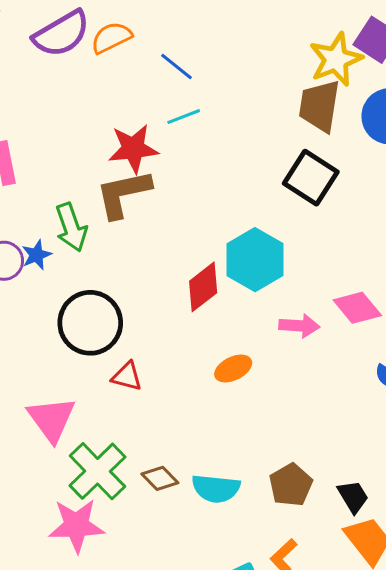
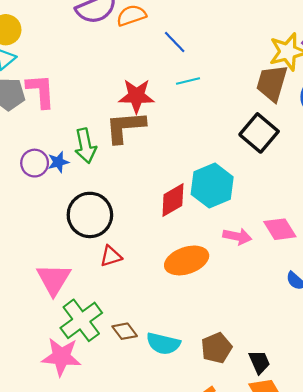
cyan line: (184, 117) -> (188, 81), moved
orange ellipse: (233, 369) -> (187, 260), size x1.6
red triangle: (127, 376) -> (111, 256), turned -40

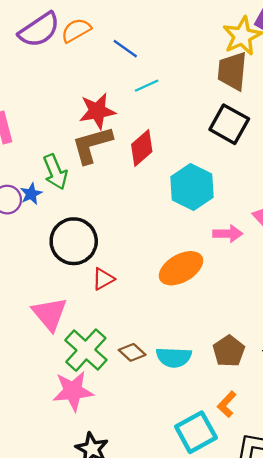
red diamond: (173, 200) -> (142, 148), moved

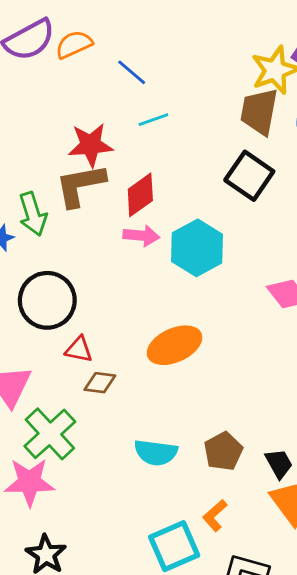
pink arrow: (228, 234) -> (141, 236), moved
red triangle: (103, 279) -> (79, 349), turned 35
brown diamond: (132, 352) -> (100, 383), moved, turned -40

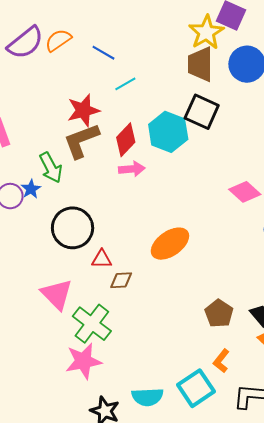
cyan hexagon: (197, 248) -> (168, 132), moved
cyan semicircle: (156, 453) -> (147, 397), moved

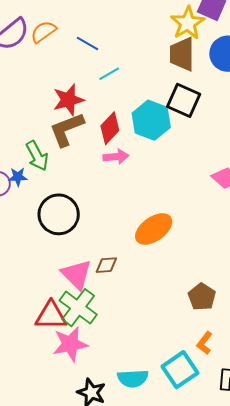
blue star: (31, 189) -> (18, 177), turned 30
red triangle: (102, 259) -> (51, 316), moved, size x1.6
pink triangle: (57, 294) -> (76, 274), moved

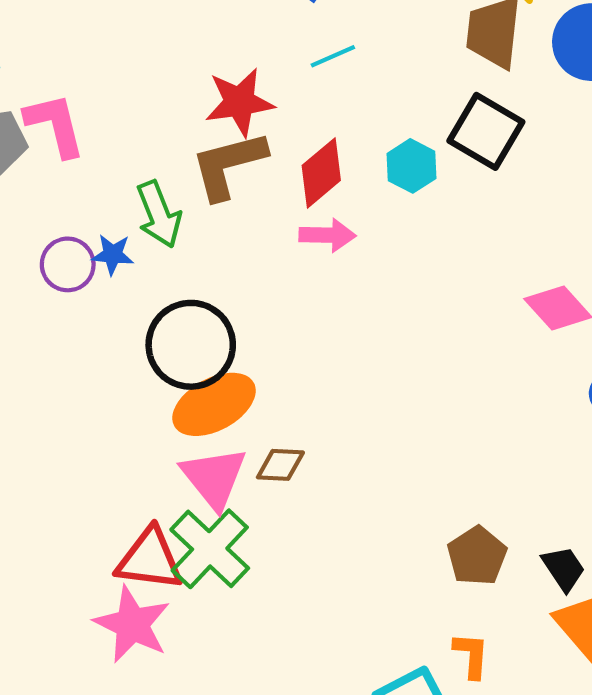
cyan hexagon: (151, 120) -> (412, 166), size x0.6
orange ellipse: (154, 229) -> (214, 404), moved
orange L-shape: (204, 343) -> (471, 655), turned 140
pink star: (70, 344) -> (132, 624), moved, turned 30

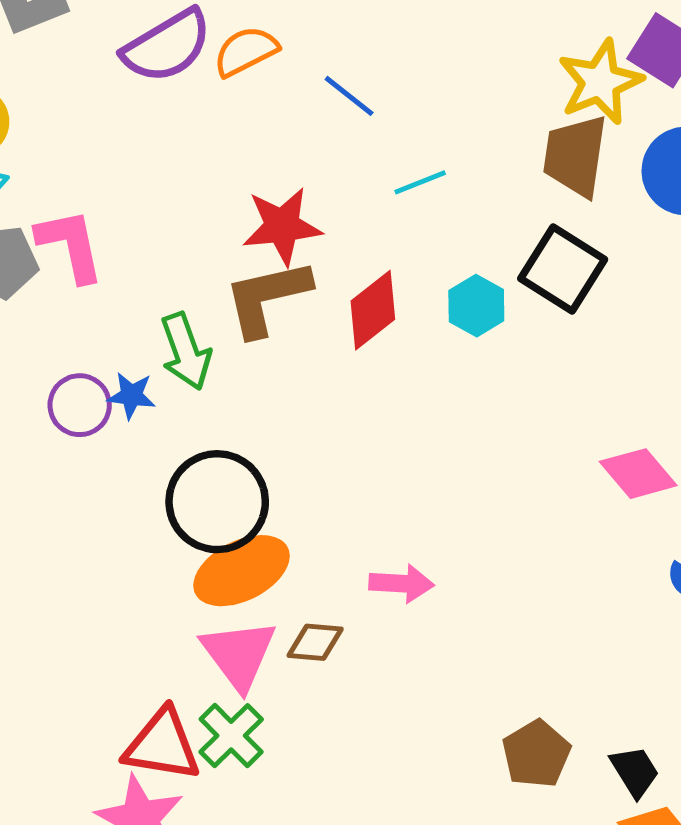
cyan line: (333, 56) -> (420, 182), moved
pink arrow: (327, 235) -> (401, 584), moved
green cross: (210, 549) -> (231, 736), size x0.7

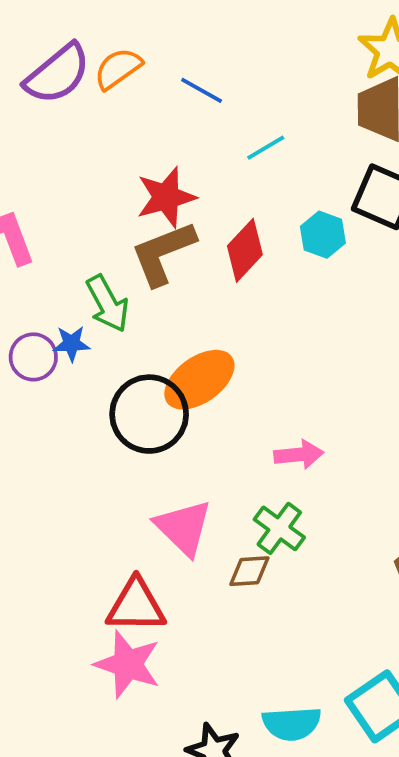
orange ellipse: (242, 571) -> (199, 380), moved
brown diamond: (315, 642) -> (249, 571), moved
green cross: (231, 736) -> (279, 528), moved

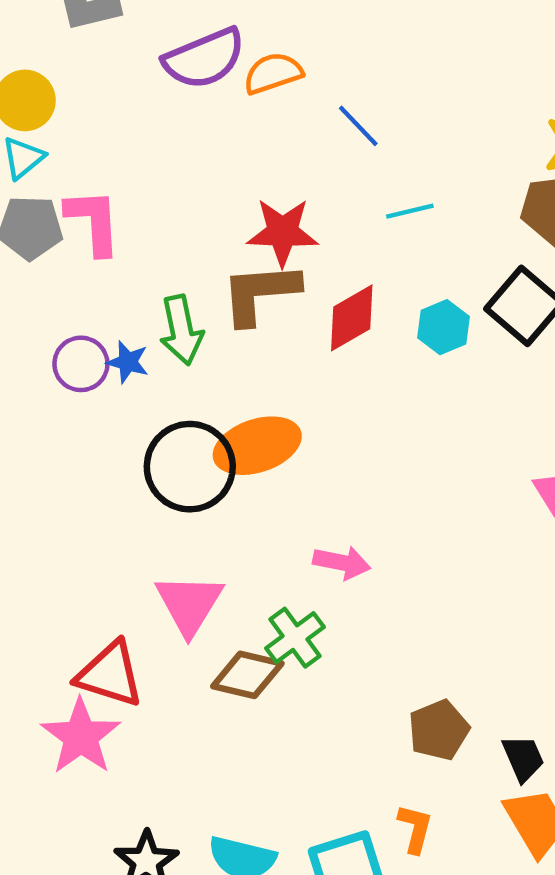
brown diamond: (249, 571) -> (247, 675), size x1.4

